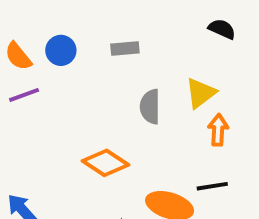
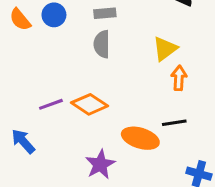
purple line: (24, 95) -> (51, 104), moved
gray semicircle: (150, 107) -> (102, 44), moved

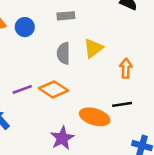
blue circle: (54, 15) -> (25, 27), moved
gray semicircle: (102, 44) -> (63, 53), moved
yellow triangle: (165, 49) -> (93, 48), moved

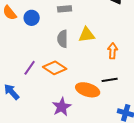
yellow triangle: (93, 48) -> (87, 35), turned 30
purple line: (22, 89) -> (30, 68), turned -35

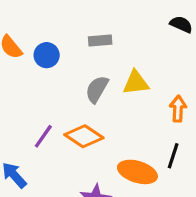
gray semicircle: (63, 39) -> (97, 89), turned 30
black line: (110, 80) -> (173, 156), turned -63

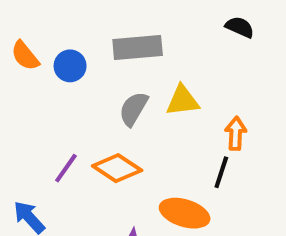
gray rectangle: (100, 41) -> (138, 47), size x1.6
black line: (173, 156) -> (221, 172), moved

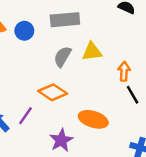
purple line: (66, 168) -> (26, 116), moved
black line: (221, 172) -> (133, 95), moved, turned -48

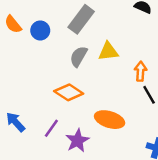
gray rectangle: (65, 20) -> (81, 19), turned -48
purple line: (26, 116) -> (51, 128), moved

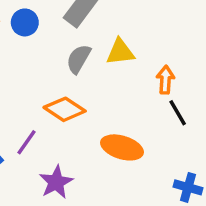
purple line: (51, 128) -> (27, 142), moved
purple star: (77, 141) -> (56, 182), moved

